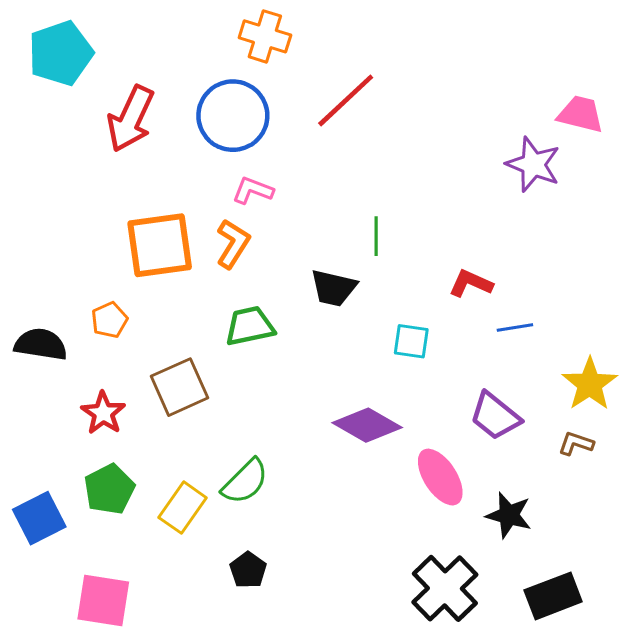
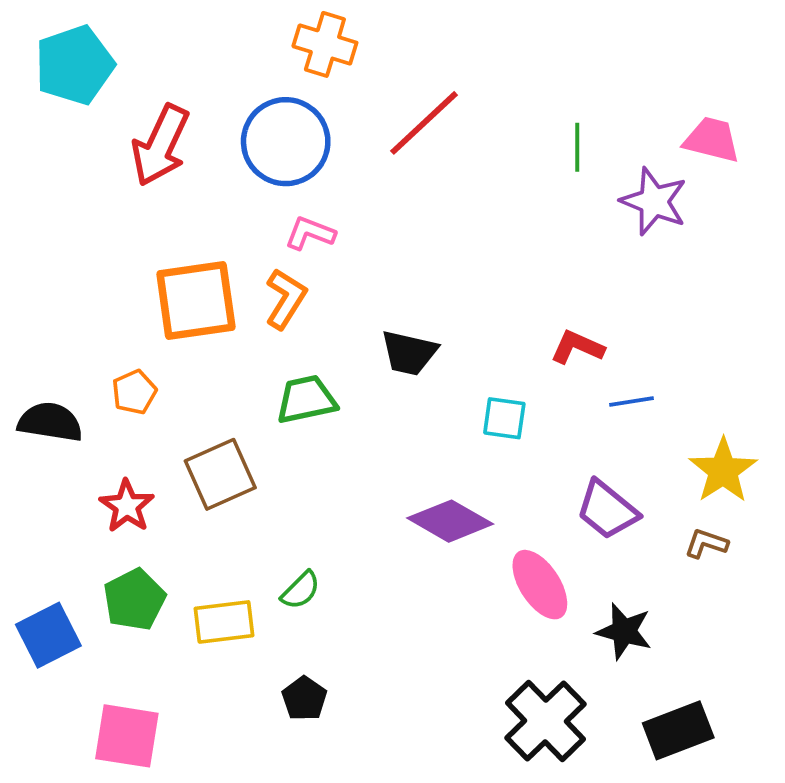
green line: (376, 236) -> (577, 147), moved
green semicircle: (245, 482) -> (301, 590), size x0.7
yellow rectangle: (183, 508) -> (224, 622), turned 48

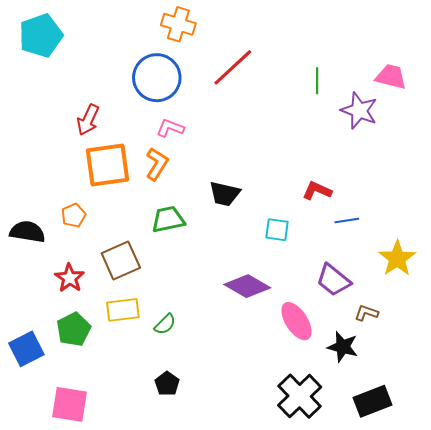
red arrow: (160, 145) -> (88, 120), moved, size x0.7
brown L-shape: (706, 543) -> (366, 313), moved
yellow rectangle: (224, 622) -> (123, 310), moved

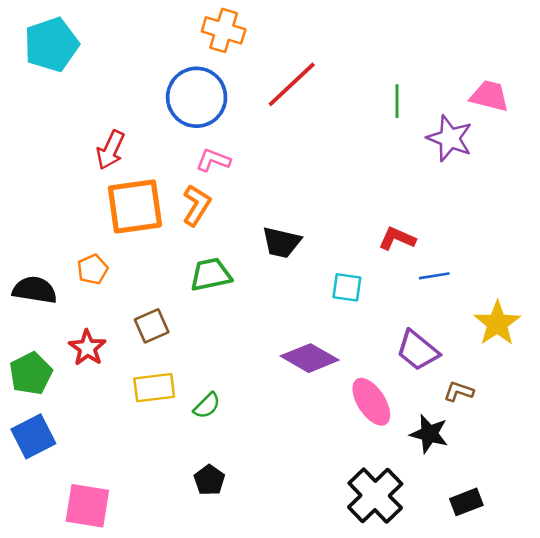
brown square: (121, 261) -> (152, 326), size x0.7
green pentagon: (74, 329) -> (31, 373), moved
black rectangle: (373, 401) -> (466, 502), size x0.7

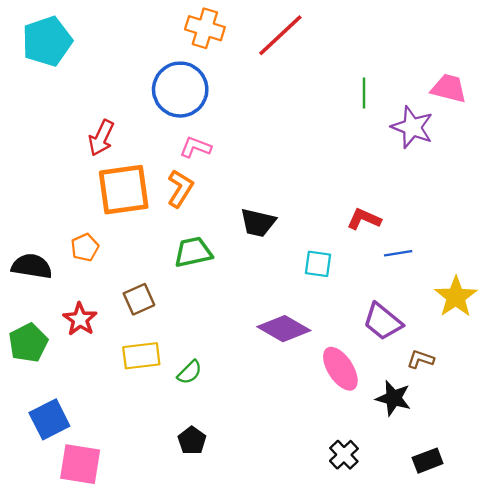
red line: (292, 84) -> (280, 35), moved
blue square: (33, 436) -> (49, 419), moved
black cross: (375, 496) -> (344, 455), size x0.6

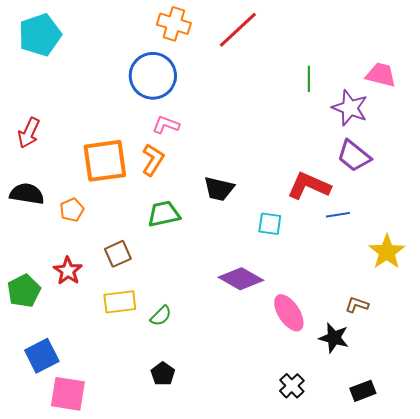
red arrow: (101, 138) -> (29, 133), moved
red L-shape: (364, 219) -> (309, 186), size x1.5
black semicircle: (32, 266) -> (27, 194), moved
purple trapezoid: (383, 322) -> (354, 156), moved

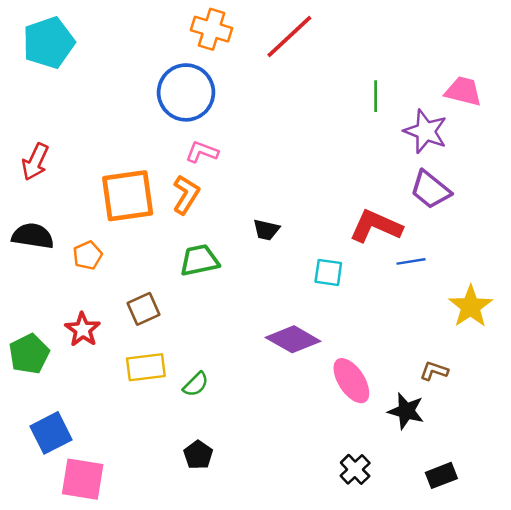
black trapezoid: (219, 189) -> (266, 230), size x0.7

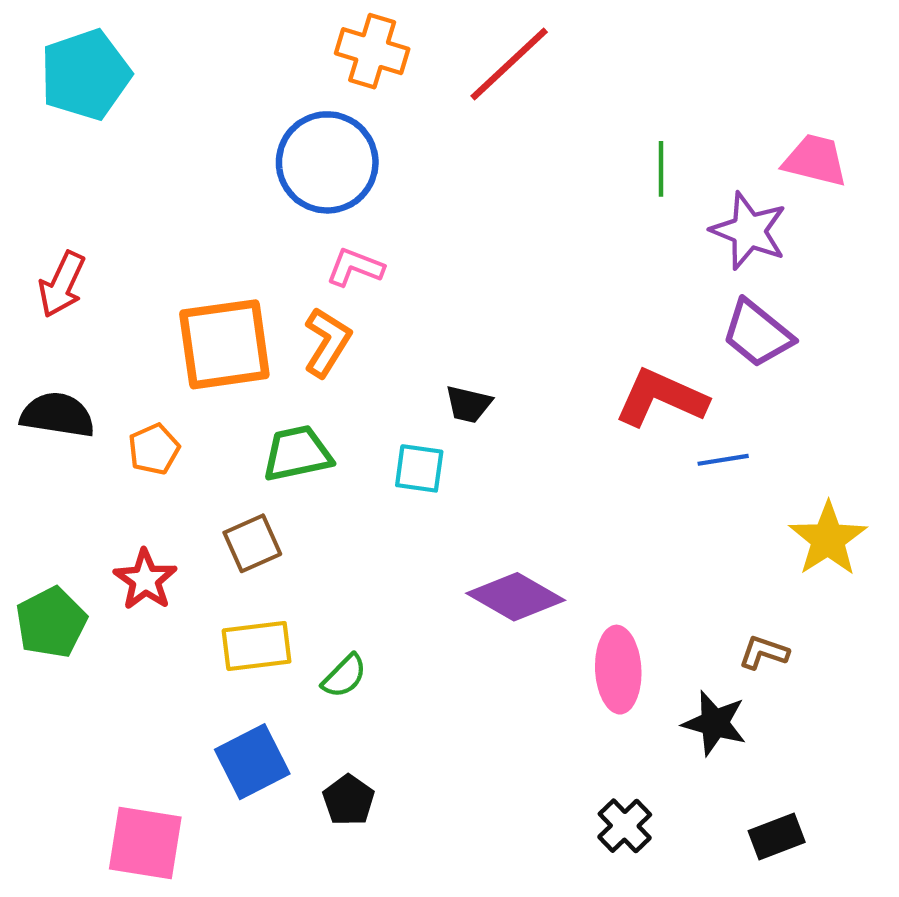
green trapezoid: (199, 260) -> (297, 453), moved
cyan square: (328, 272) -> (419, 468), moved
pink ellipse: (351, 381) -> (618, 670), turned 30
blue square: (51, 433) -> (252, 762), moved

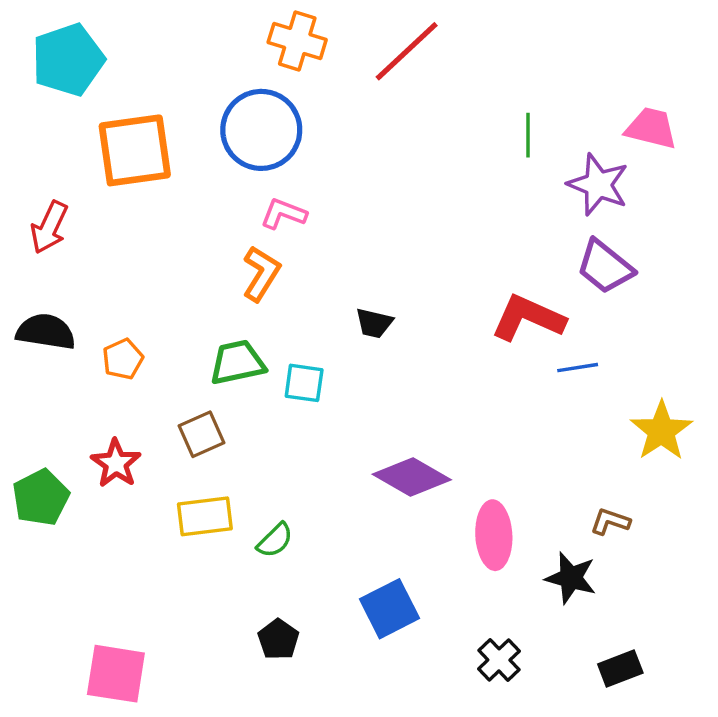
orange square: (224, 344) -> (135, 150), moved
cyan square: (419, 468) -> (304, 383), moved
blue square: (252, 762) -> (390, 609), moved

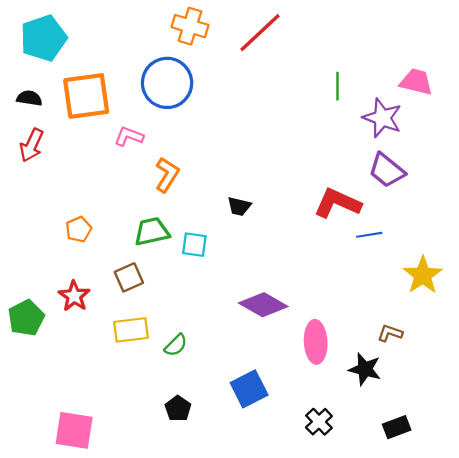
pink L-shape: (284, 214) -> (129, 136), moved
black semicircle: (46, 332) -> (29, 98), moved, size x0.7

